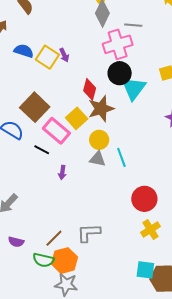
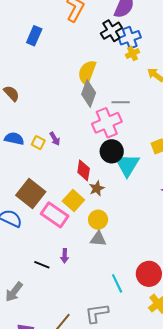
yellow square: (47, 57) -> (38, 143), size x0.6
brown star: (101, 109) -> (97, 188), size x0.6
black line: (42, 150) -> (42, 265), moved
cyan line: (121, 157) -> (117, 283), moved

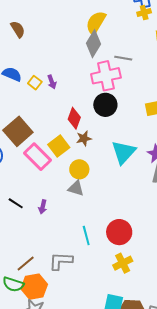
cyan triangle: (127, 165) -> (124, 152), moved
purple arrow: (65, 256) -> (43, 207), moved

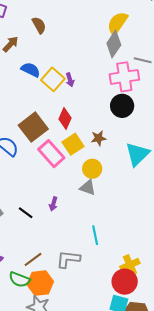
yellow square: (35, 83) -> (53, 79), size x1.6
red diamond: (74, 118) -> (65, 118), moved
black line: (16, 203) -> (26, 213), moved
red circle: (119, 232) -> (125, 282), moved

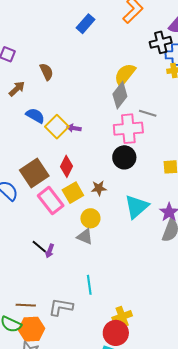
purple arrow: (70, 80) -> (74, 128), turned 112
black line: (26, 213) -> (39, 246), moved
brown line: (33, 259) -> (26, 305), turned 36

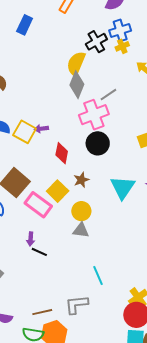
black cross: (161, 42) -> (96, 42), moved
gray line: (148, 113) -> (108, 95), turned -36
red diamond: (66, 166) -> (62, 153), moved
purple arrow: (50, 251) -> (31, 239), moved

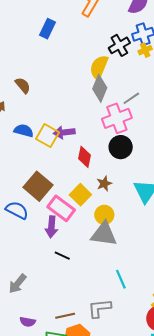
purple arrow: (41, 129) -> (64, 132), size x1.5
gray triangle: (81, 230) -> (104, 234), size x1.6
purple arrow: (31, 239) -> (51, 227), moved, size x1.5

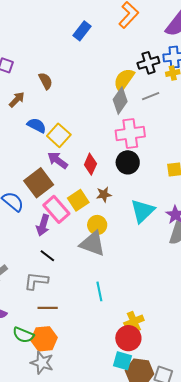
gray line: (131, 98) -> (151, 96), moved
purple arrow: (64, 132) -> (58, 160), moved, turned 30
gray L-shape: (99, 308) -> (36, 281), moved
brown line: (65, 316) -> (48, 308), moved

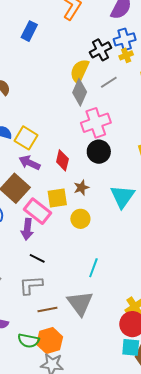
yellow square: (78, 200) -> (57, 198), turned 35
gray triangle: (93, 244) -> (80, 303), moved, turned 44
cyan line: (99, 291) -> (93, 268), moved, turned 42

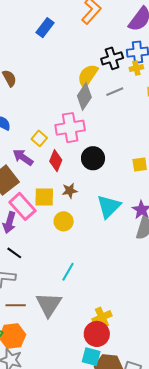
pink cross: (96, 123) -> (70, 128), moved
yellow square: (26, 138) -> (39, 138), moved, size x0.7

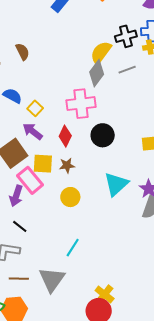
yellow square: (39, 138) -> (35, 108), moved
brown star: (70, 191) -> (67, 165), moved
yellow square: (44, 197) -> (43, 164), moved
yellow cross: (102, 317) -> (105, 295), turned -30

